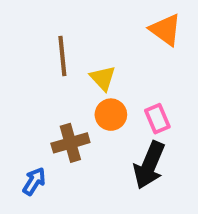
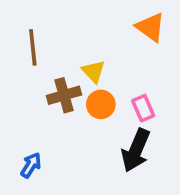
brown line: (62, 56) -> (33, 47), moved
brown cross: (70, 143) -> (64, 95), moved

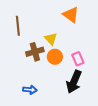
orange triangle: (150, 27) -> (71, 15), moved
blue arrow: (31, 165) -> (30, 90), moved, turned 64

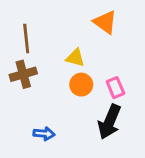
yellow triangle: (51, 39) -> (75, 58), turned -32
brown cross: (35, 52) -> (23, 74), moved

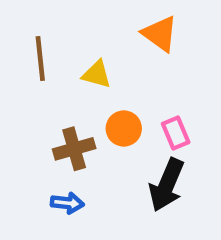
yellow triangle: (75, 58) -> (97, 74), moved
brown cross: (23, 74) -> (74, 149), moved

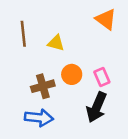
orange triangle: (160, 34) -> (106, 19), moved
blue arrow: (67, 203) -> (39, 118), size x1.5

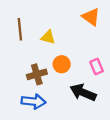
pink rectangle: (102, 77) -> (97, 66), moved
black arrow: (97, 107) -> (83, 92), turned 90

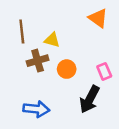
brown cross: (37, 74) -> (38, 61), moved
black arrow: (83, 92) -> (90, 99), turned -85

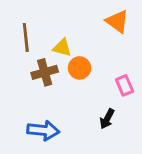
orange circle: (67, 69) -> (80, 68), moved
black arrow: (90, 99) -> (107, 119), size x0.6

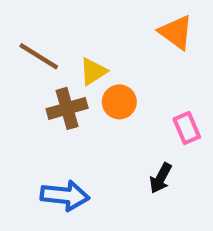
brown line: (26, 37) -> (39, 56), turned -52
yellow triangle: (62, 48) -> (93, 71), turned -48

